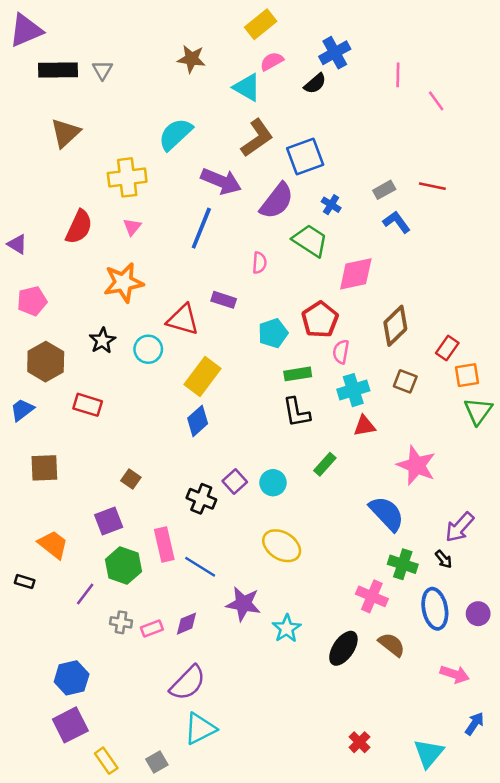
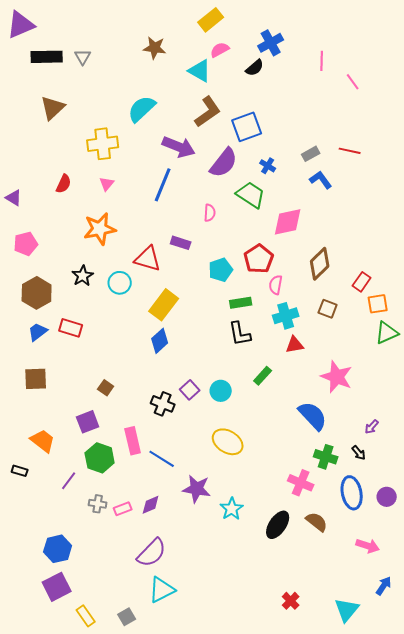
red semicircle: (79, 227) -> (64, 184), size x0.7
blue trapezoid: (22, 410) -> (38, 332), moved
green triangle: (478, 411) -> (387, 333), turned 30
purple arrow: (460, 527) -> (372, 427), size x0.6

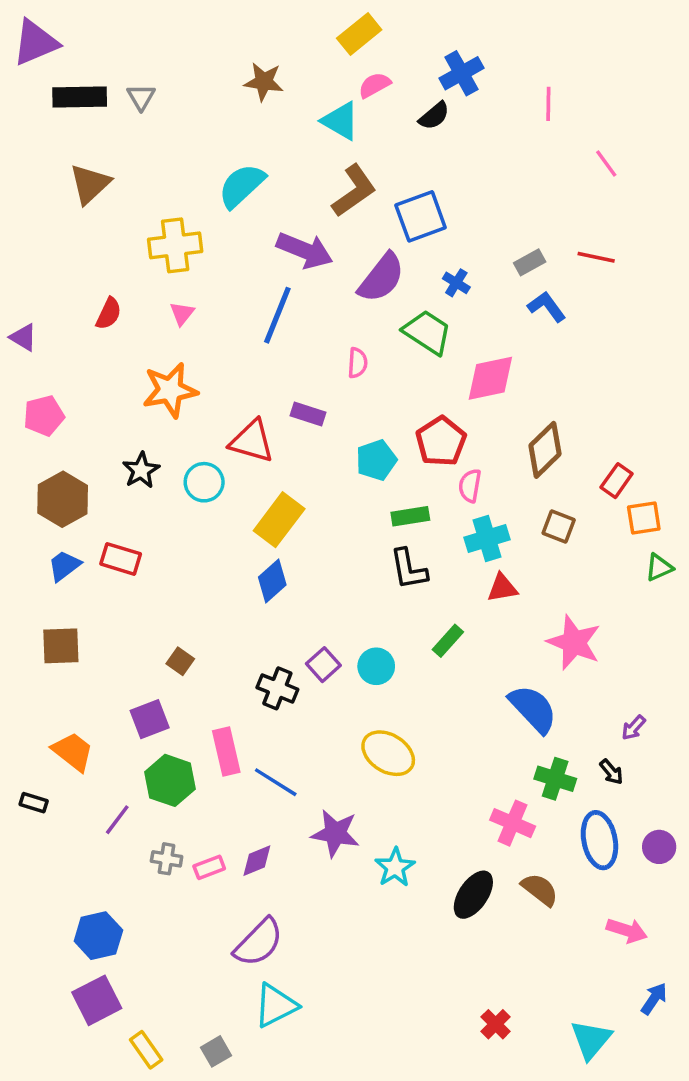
pink line: (353, 82) -> (606, 164), moved
green triangle: (387, 333) -> (659, 567), size x0.7

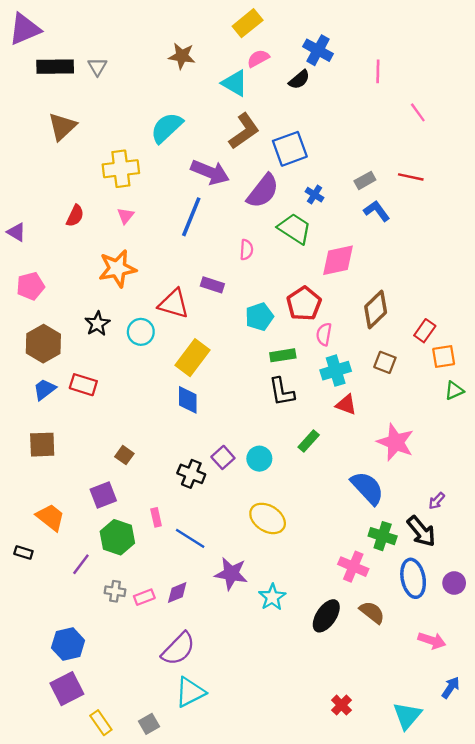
blue cross: (461, 73) -> (318, 50), turned -32
blue diamond: (272, 581) -> (188, 400), turned -48
red triangle: (502, 588) -> (346, 405), turned 30
pink rectangle: (226, 751) -> (156, 517), size x0.6
black arrow: (611, 772) -> (421, 531), size x1.8

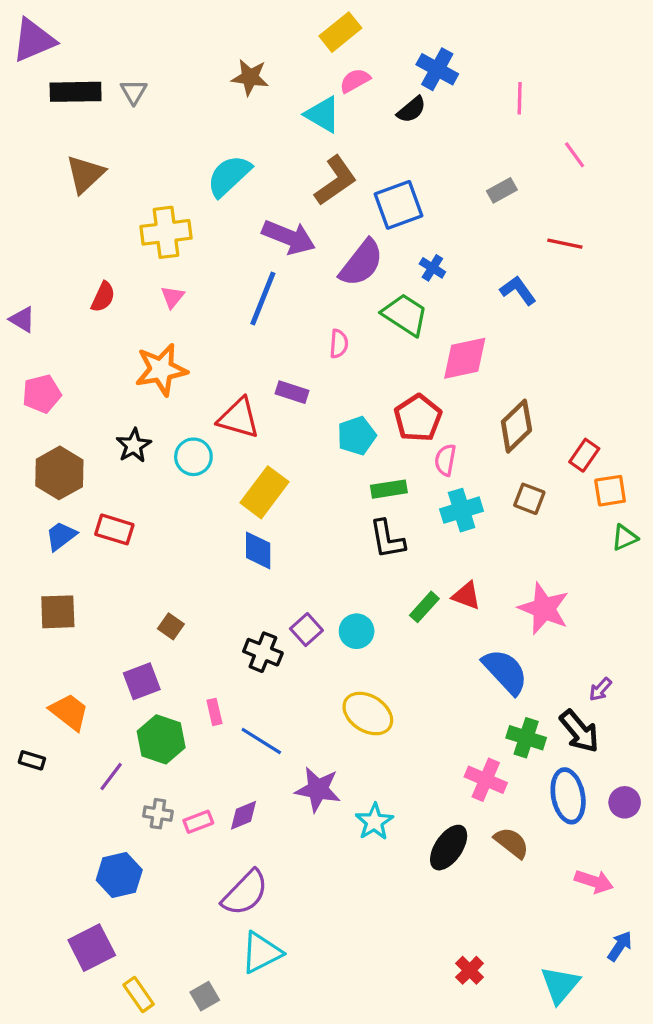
gray rectangle: (365, 180) -> (502, 190), moved
red triangle: (346, 405) -> (466, 596), moved
blue hexagon: (68, 644) -> (119, 875), moved

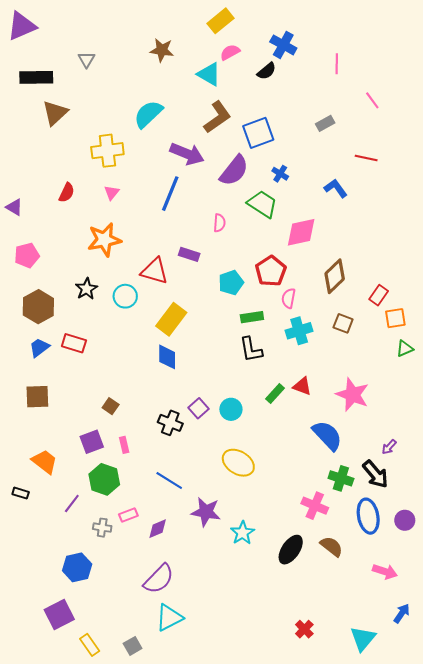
black rectangle: (76, 92) -> (36, 77), moved
pink rectangle: (214, 712) -> (124, 445), moved
pink rectangle: (198, 822) -> (128, 515), moved

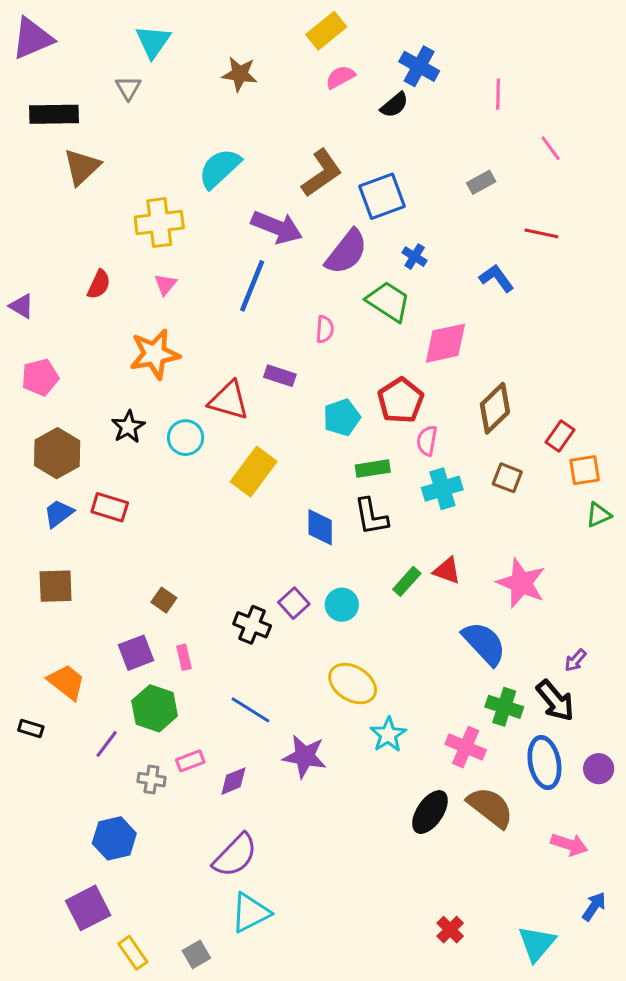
cyan triangle: (209, 74) -> (153, 42), moved, turned 35
blue diamond: (167, 357) -> (320, 527), moved
cyan star: (243, 533) -> (388, 735), moved
brown semicircle: (331, 546) -> (490, 807), size x1.4

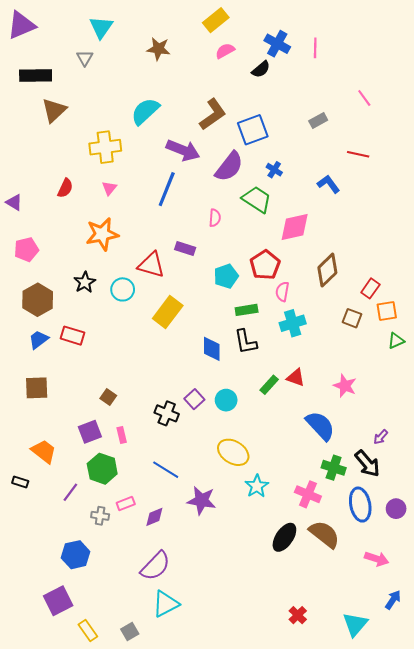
pink line: (498, 94) -> (315, 48), moved
brown square: (507, 478) -> (352, 318), moved
pink star: (521, 583) -> (345, 386), size x0.7

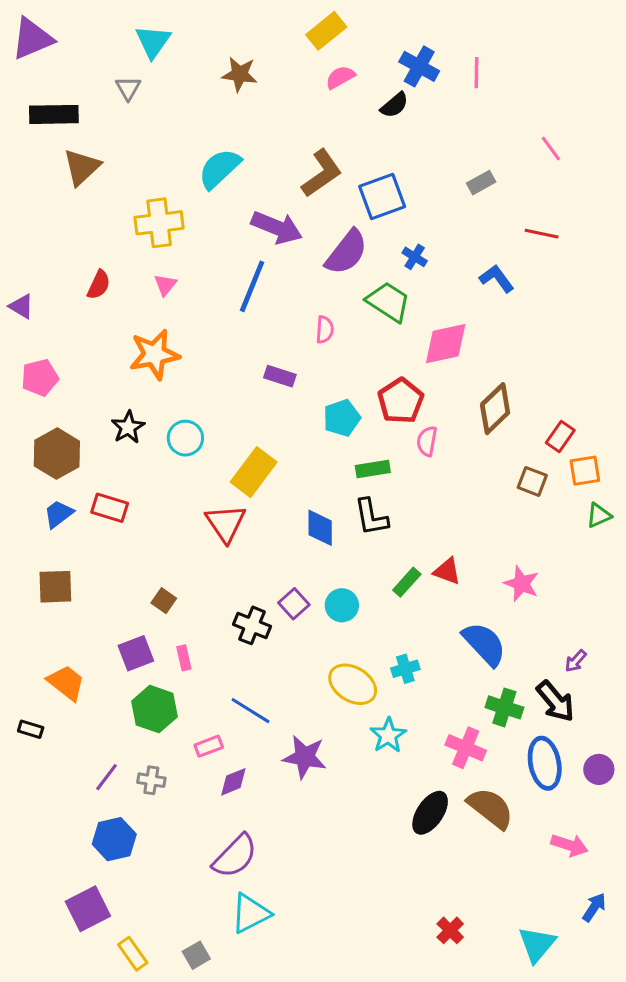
red triangle: (151, 265) -> (226, 523), moved, turned 40
cyan cross: (293, 323) -> (405, 669), moved, size x0.7
purple line: (70, 492) -> (106, 777), moved
pink rectangle: (126, 504) -> (209, 746), moved

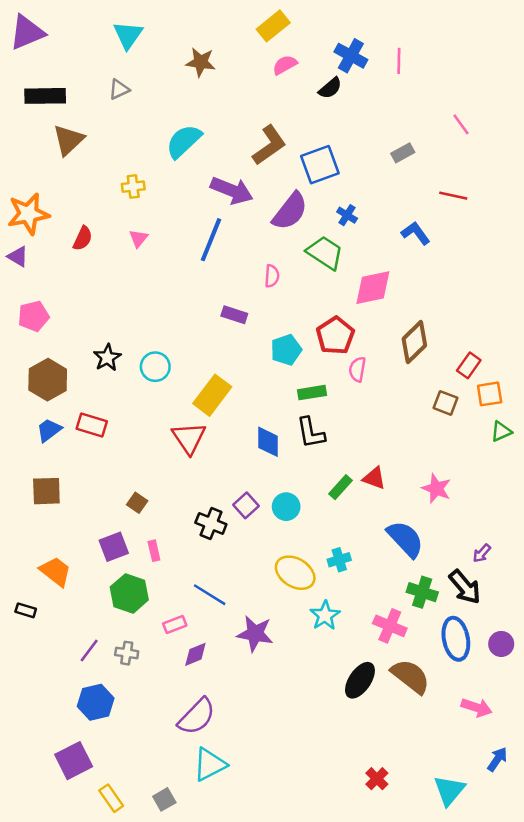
gray triangle: (128, 88) -> (119, 89), moved, turned 35
yellow cross: (159, 223) -> (133, 187), size x0.6
orange star: (154, 354) -> (28, 214), moved

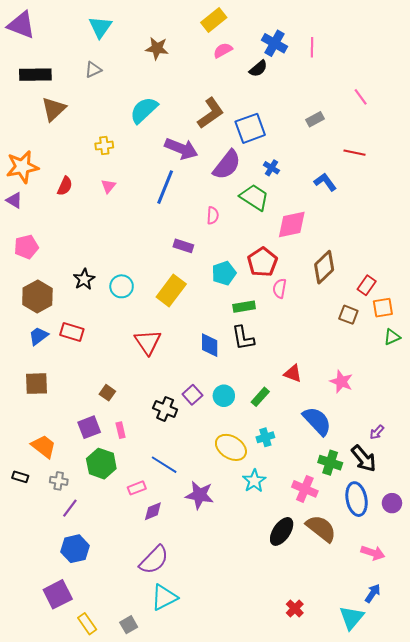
purple triangle: (27, 32) -> (21, 25), turned 44
yellow rectangle: (212, 395) -> (171, 290), moved
green rectangle: (341, 487) -> (260, 397), moved
gray cross: (127, 653) -> (59, 481), moved
blue arrow: (497, 759) -> (373, 593), moved

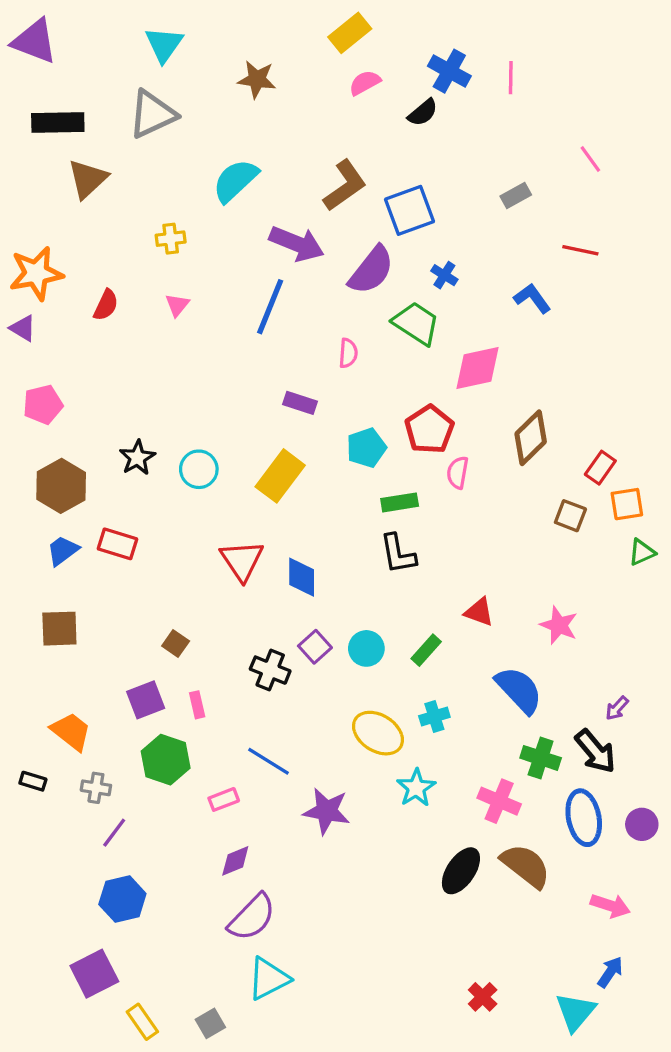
gray triangle: (93, 70) -> (152, 114), size x1.8
blue diamond: (210, 345) -> (302, 577), moved
purple diamond: (153, 511) -> (235, 861), moved

